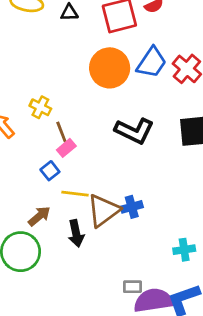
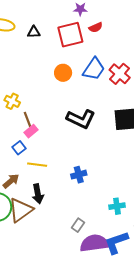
orange circle: (110, 68) -> (63, 73), size x0.6
brown triangle: (103, 211) -> (21, 210), moved
gray rectangle: (133, 287) -> (78, 225), moved, turned -56

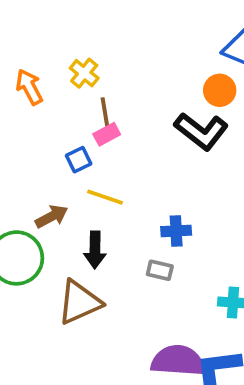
orange circle: (63, 73) -> (220, 90), moved
brown triangle: (21, 210) -> (79, 302), moved
gray rectangle: (78, 225) -> (160, 270), moved, turned 56

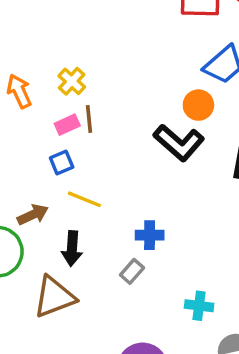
pink rectangle: (107, 134) -> (67, 125), moved
gray rectangle: (160, 270) -> (132, 271), turned -65

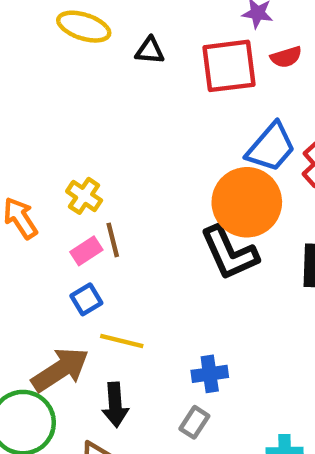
orange circle: (198, 105) -> (247, 202), size x1.8
black L-shape: (179, 143) -> (229, 253), turned 33
brown arrow: (33, 215) -> (60, 370), size x1.5

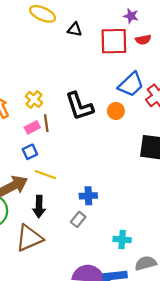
orange circle: (247, 202) -> (116, 111), size x0.5
black L-shape: (229, 253) -> (79, 106), moved

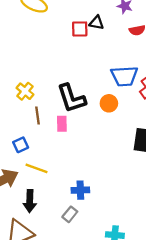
black triangle: (75, 29) -> (97, 23), moved
red square: (114, 41) -> (80, 29), moved, size x0.6
blue trapezoid: (131, 84) -> (124, 76), turned 40
pink rectangle: (32, 127) -> (62, 124), moved, turned -64

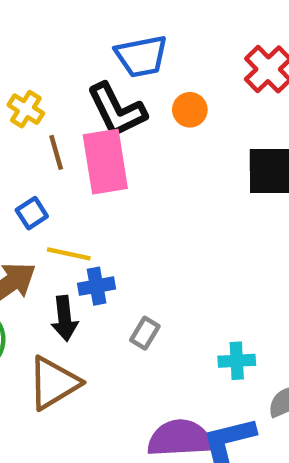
blue trapezoid: (124, 76) -> (141, 56), moved
pink rectangle: (62, 124) -> (105, 162), size x2.0
blue cross: (80, 190) -> (97, 286), moved

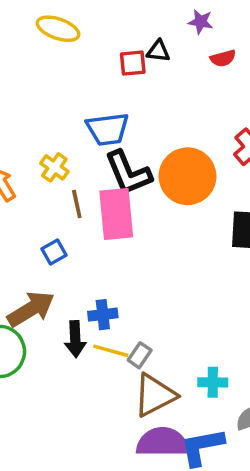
blue trapezoid: (141, 56) -> (108, 129), moved
orange circle: (190, 110) -> (188, 176), size x2.0
yellow line: (69, 254) -> (111, 351), moved
brown triangle: (54, 383) -> (155, 395), moved

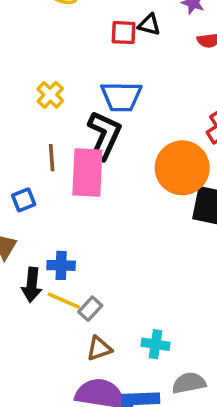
blue trapezoid: (108, 129) -> (121, 97), moved
yellow cross: (54, 167) -> (50, 95), moved
black L-shape: (128, 173) -> (104, 135), turned -141
orange circle: (188, 176) -> (182, 168), moved
brown triangle: (155, 395) -> (99, 348), size x0.6

